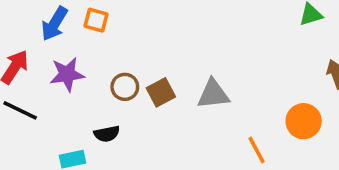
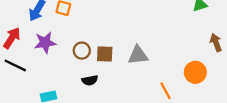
brown square: (161, 92) -> (105, 54), turned 30
black semicircle: (107, 134) -> (90, 80), moved

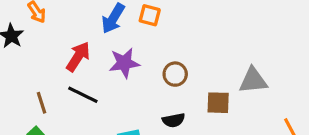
brown square: (105, 54) -> (218, 103), moved
black semicircle: (90, 80) -> (174, 120), moved

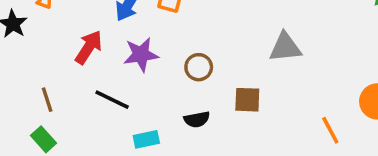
gray triangle: (253, 80) -> (285, 47), moved
black line: (83, 95) -> (112, 100), moved

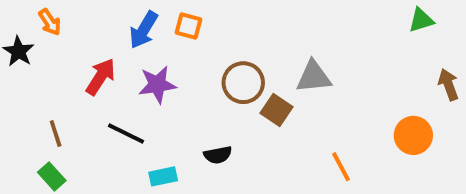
brown circle: (199, 67) -> (243, 83), moved, size x1.4
brown square: (247, 100) -> (276, 110), moved, turned 32
orange line: (330, 130) -> (341, 167), moved

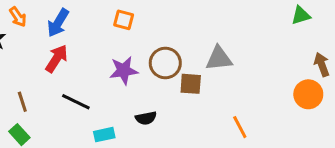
blue arrow: (144, 30) -> (58, 23), moved
purple star: (157, 85) -> (124, 70), moved
brown square: (276, 110) -> (191, 84), turned -30
orange circle: (413, 135) -> (308, 94), moved

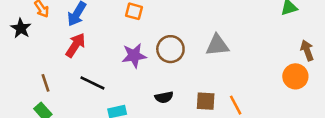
brown square: (191, 84) -> (206, 101), moved
black semicircle: (146, 118) -> (164, 97), moved

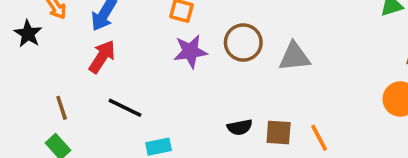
brown circle: (170, 49) -> (243, 43), moved
purple star: (134, 56) -> (190, 51), moved
black semicircle: (164, 97) -> (240, 127), moved

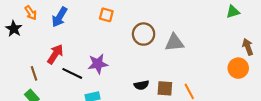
purple star: (190, 51) -> (98, 64), moved
red arrow: (102, 57) -> (55, 54), moved

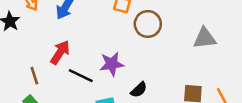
brown circle: (144, 34) -> (148, 24), moved
black semicircle: (141, 85) -> (139, 90), moved, turned -32

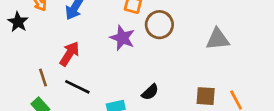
purple star: (112, 64) -> (122, 38), moved, turned 30
black line: (81, 76) -> (77, 87), moved

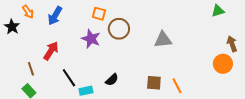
black line: (77, 87) -> (69, 78), moved, turned 30

